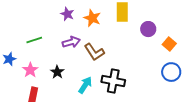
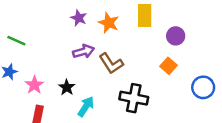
green line: (34, 40) -> (16, 41), moved, turned 42
orange square: (169, 44) -> (168, 66), moved
cyan arrow: (85, 85) -> (86, 107), moved

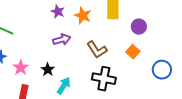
brown L-shape: (111, 63) -> (97, 50), moved

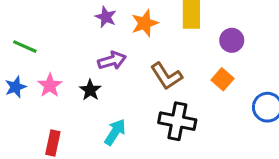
orange star: (83, 16) -> (145, 23), turned 30
pink star: (21, 68) -> (50, 85), moved
black star: (48, 70) -> (90, 90), moved

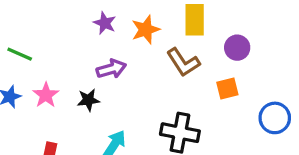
brown L-shape: (166, 76) -> (183, 62), moved
orange square: (222, 79) -> (227, 89), turned 35
black star: (90, 90) -> (88, 100), turned 30

